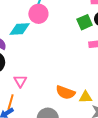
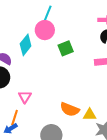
green square: (85, 22) -> (66, 48), moved
cyan diamond: (20, 29) -> (26, 45), turned -50

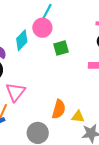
pink triangle: (25, 97) -> (15, 92), size x1.5
orange semicircle: (70, 109) -> (59, 109), turned -102

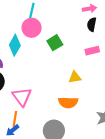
orange semicircle: (59, 109) -> (68, 102), turned 90
yellow triangle: (78, 117) -> (75, 77), moved

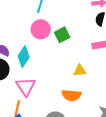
pink circle: (32, 28) -> (41, 29), moved
cyan diamond: (15, 45) -> (24, 57), moved

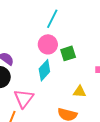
cyan diamond: (24, 57) -> (44, 70), moved

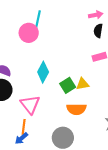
pink circle: (48, 44) -> (29, 33), moved
green square: (68, 53) -> (68, 85), moved

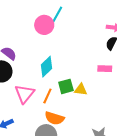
orange semicircle: (76, 109) -> (54, 118), moved
orange line: (24, 127) -> (47, 96), moved

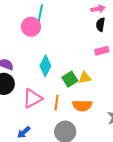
pink triangle: (25, 94) -> (32, 98), turned 40
orange line: (47, 96) -> (56, 103), moved
orange semicircle: (54, 118) -> (82, 106), moved

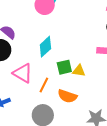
pink triangle: (32, 98) -> (23, 73), turned 40

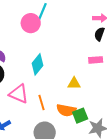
green square: (64, 67) -> (80, 116), moved
orange line: (44, 85) -> (41, 102), turned -35

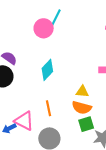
pink triangle: (19, 94) -> (24, 121), moved
orange semicircle: (66, 110) -> (82, 108), moved

